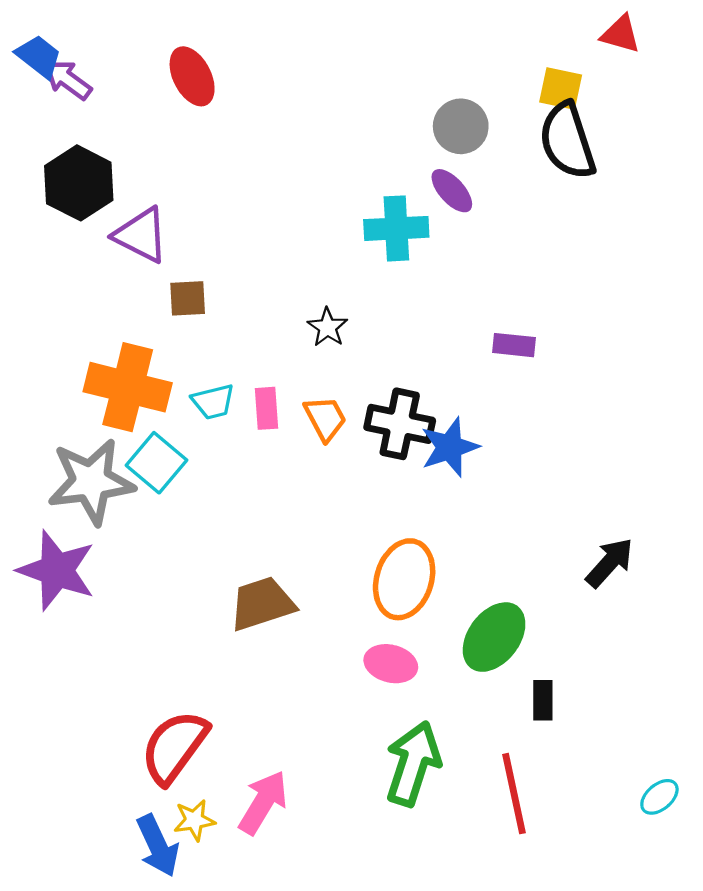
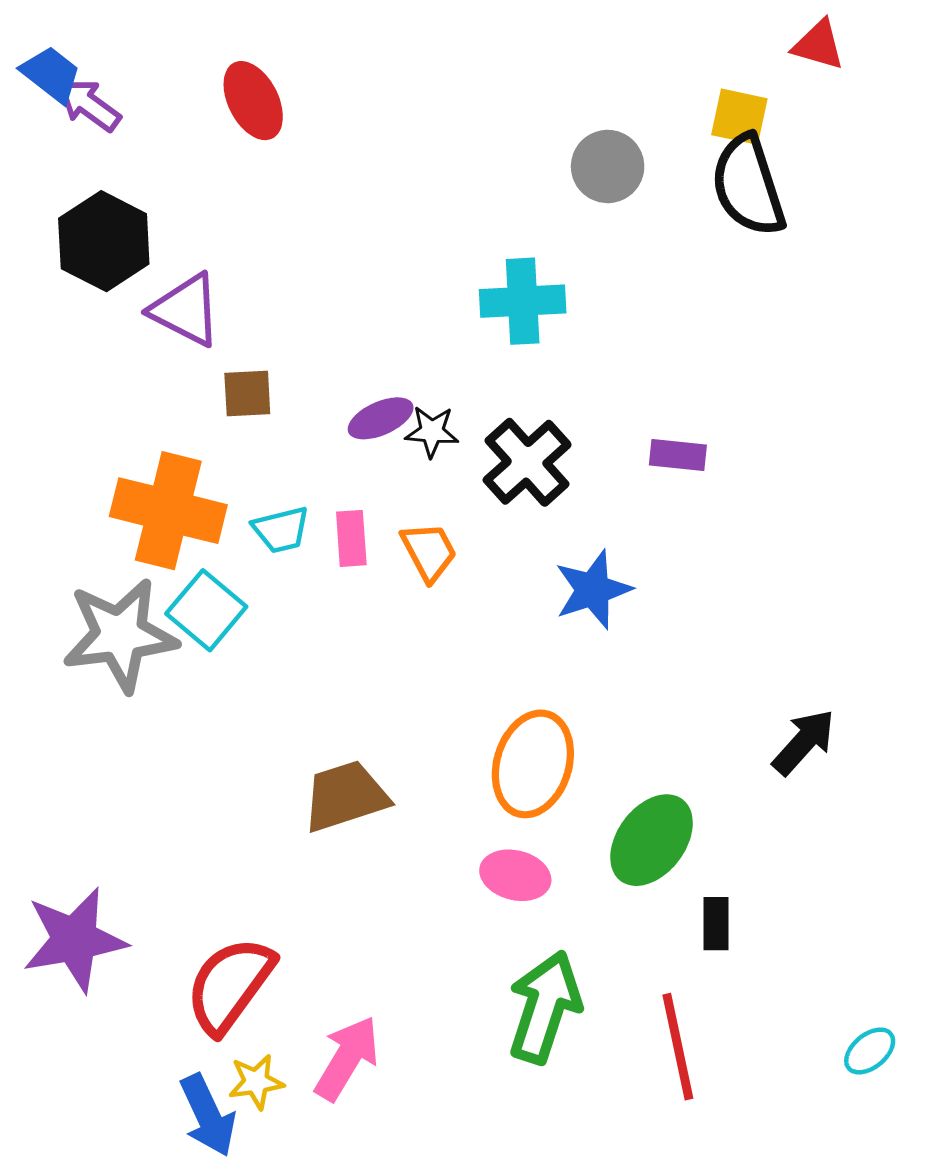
purple ellipse: (452, 191) -> (381, 418), moved, turned -72
black star: (328, 327) -> (432, 432), turned -30
black cross: (400, 424) -> (527, 462), moved, turned 36
purple star: (57, 570) -> (75, 940), moved, turned -30

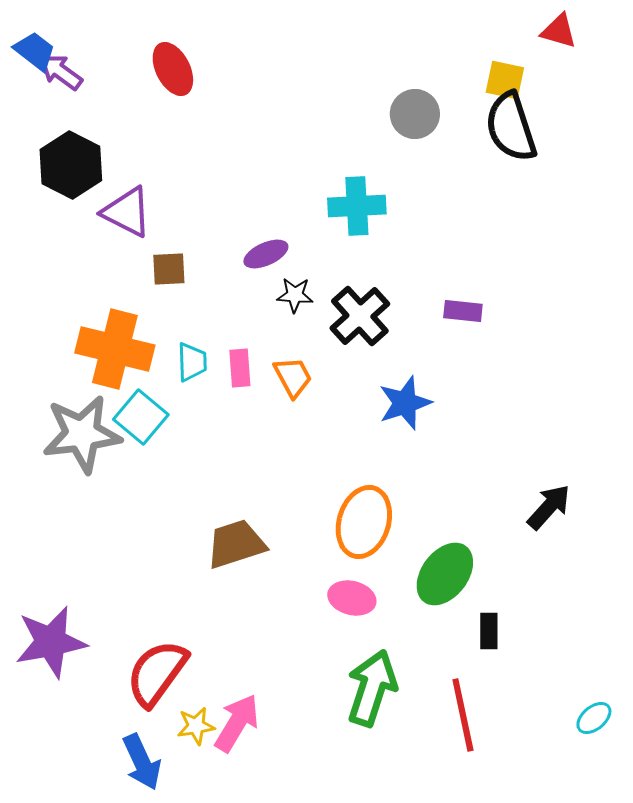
purple ellipse: (381, 418) -> (266, 254), moved
cyan trapezoid: (281, 530) -> (192, 362), turned -78
yellow star: (256, 1082) -> (196, 726), moved

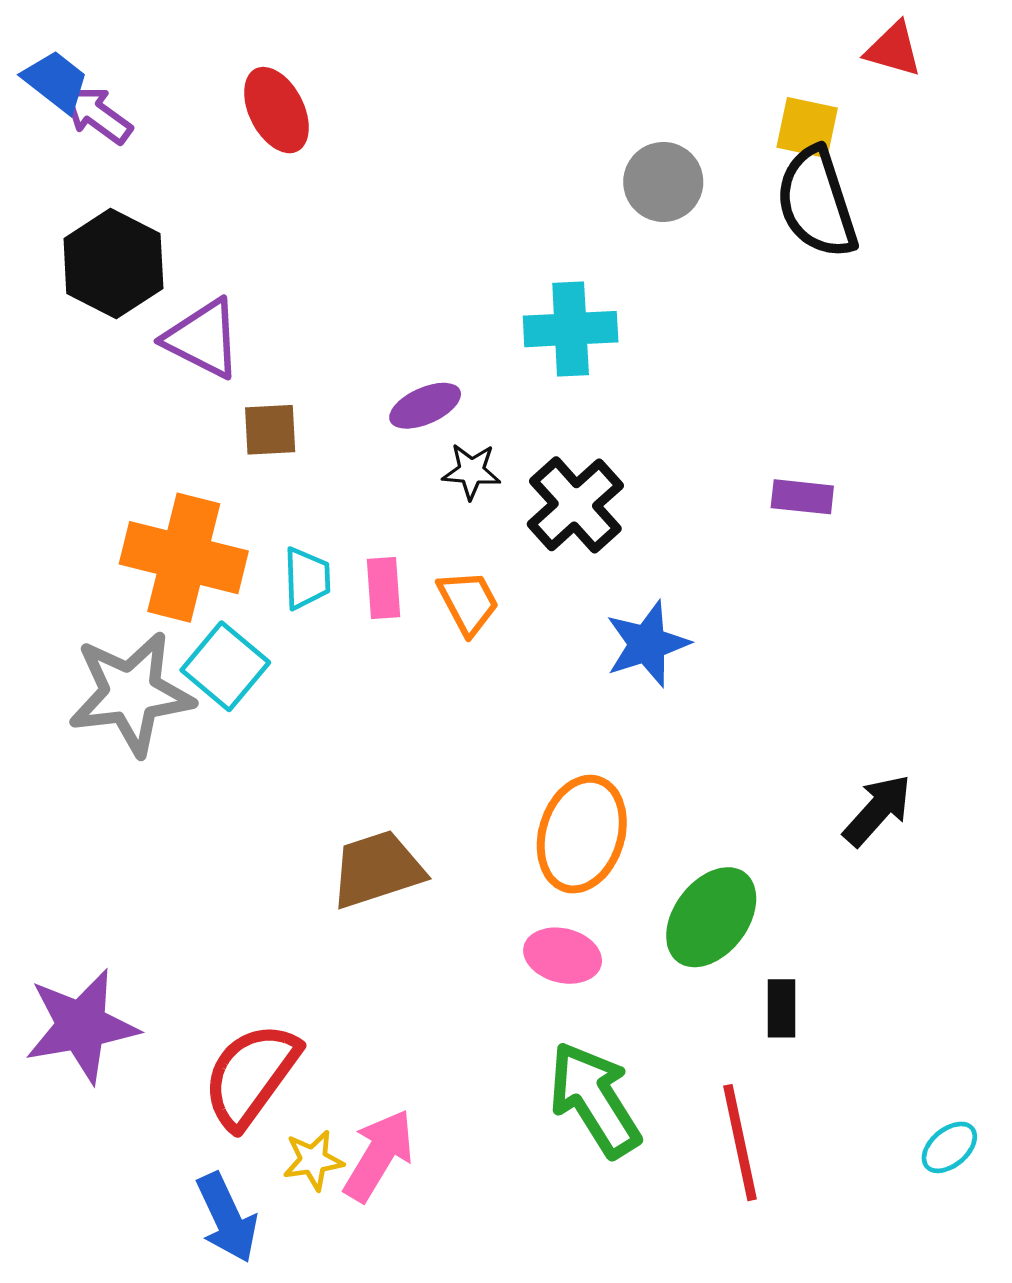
purple rectangle: (463, 311) -> (802, 497), moved
green arrow: (372, 688) -> (595, 1099), turned -50

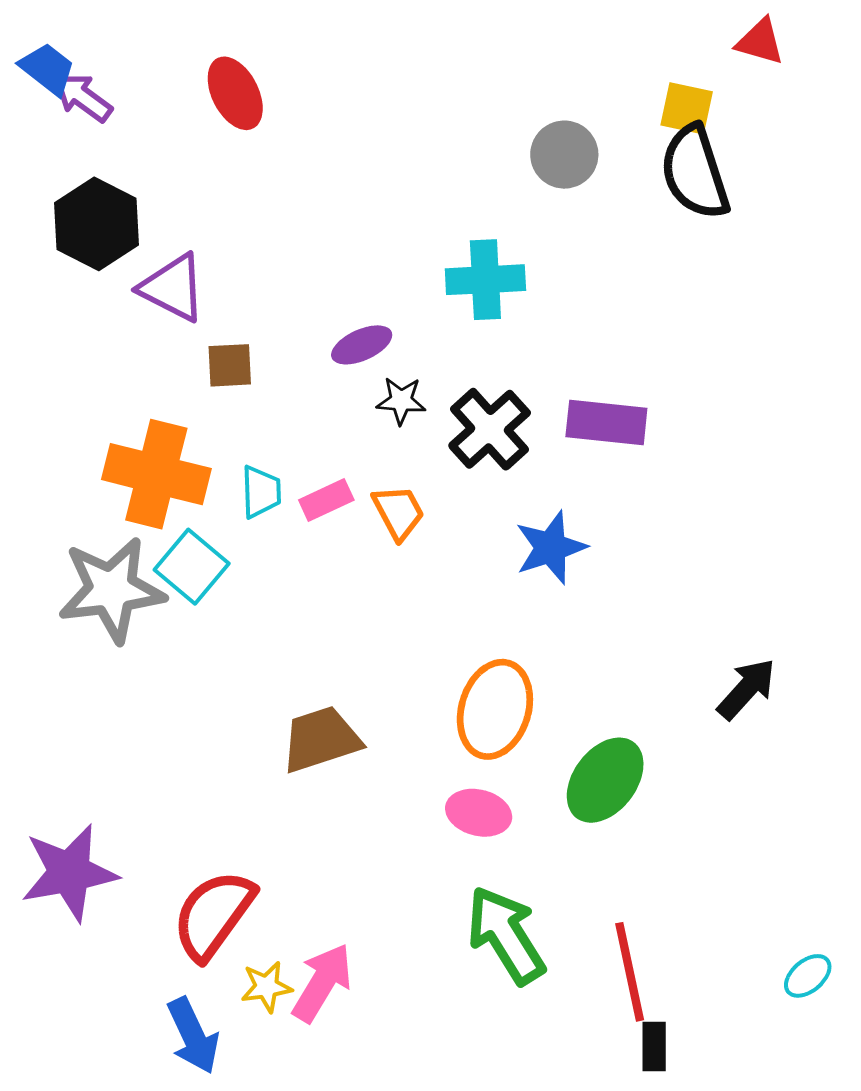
purple rectangle: (802, 497) -> (606, 422), moved, size x1.5
pink rectangle: (384, 588) -> (326, 500), turned 69
black rectangle: (782, 1008) -> (654, 1047), moved

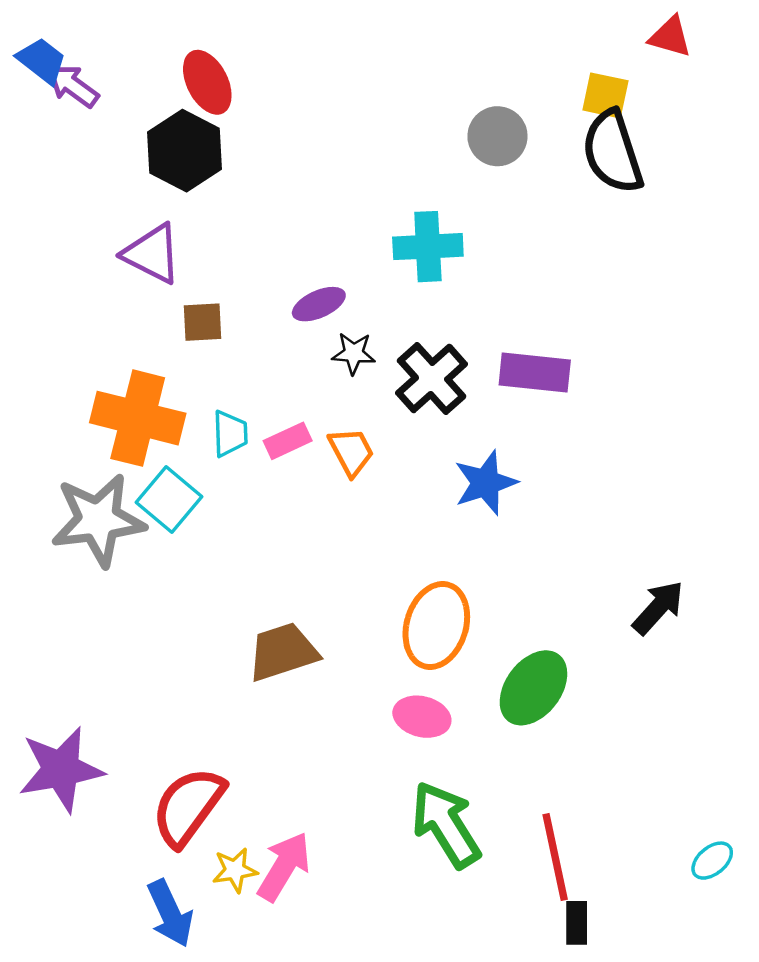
black hexagon: (96, 224) -> (184, 151), moved

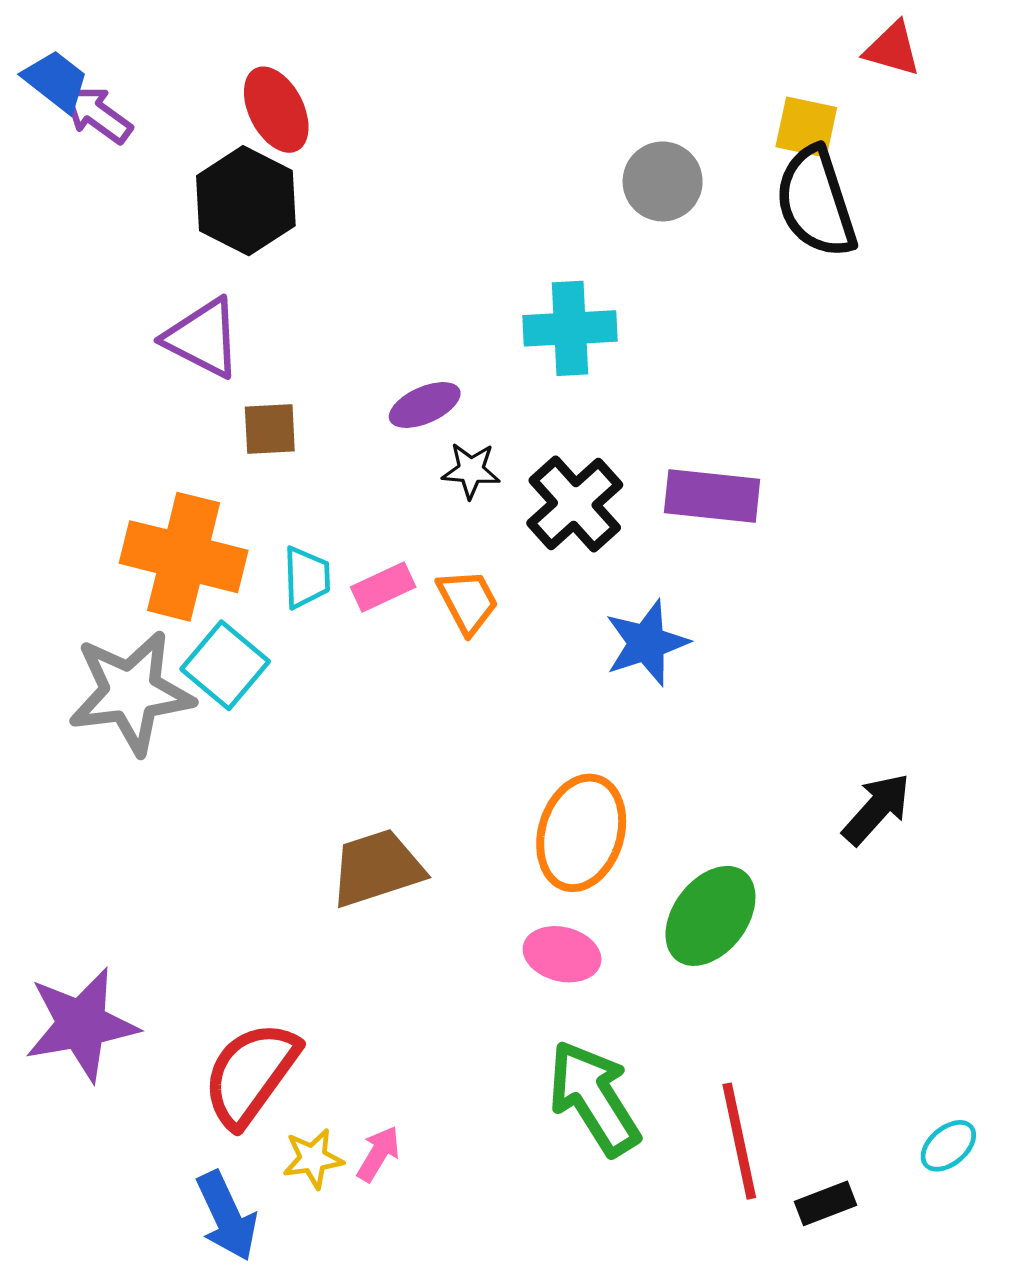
pink arrow: (284, 867) -> (378, 1154), size x0.6
black rectangle: (577, 923) -> (825, 1203), moved, turned 69

